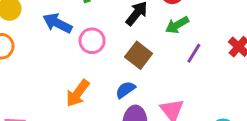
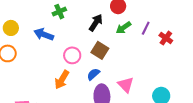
pink circle: (92, 41) -> (72, 55), moved
purple line: (194, 53) -> (146, 28), moved

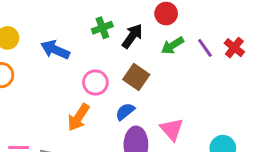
green cross: (59, 12) -> (102, 28), moved
purple line: (146, 28) -> (205, 48), turned -64
red cross: (166, 38) -> (234, 48), moved

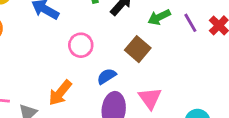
brown square: (136, 77) -> (138, 49), moved
orange arrow: (78, 117) -> (60, 93), moved

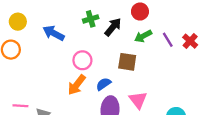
brown square: (138, 49) -> (127, 62), turned -30
orange arrow: (60, 93) -> (77, 85), moved

